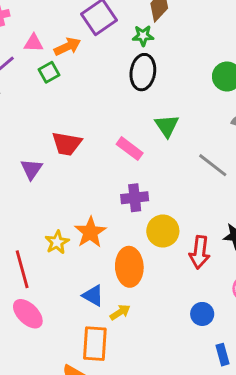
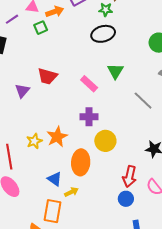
black ellipse: (143, 72) -> (103, 34), turned 60
red arrow: (200, 252) -> (130, 177), moved

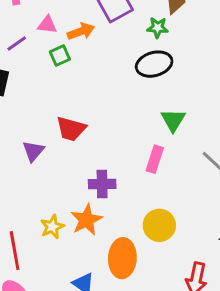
pink rectangle: (89, 84) -> (155, 159), moved, turned 66
purple cross: (89, 117) -> (102, 184), moved

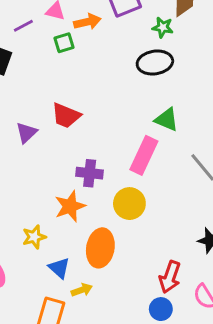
green triangle: (173, 120) -> (167, 120), turned -45
pink rectangle: (155, 159) -> (144, 155), size x1.4
yellow circle: (159, 225) -> (129, 204), moved
yellow star: (52, 227) -> (34, 237), moved

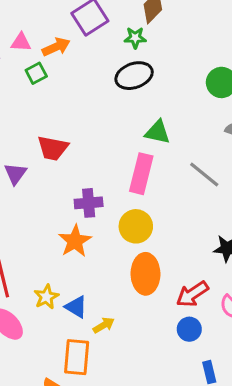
yellow star: (34, 237) -> (46, 297), moved
orange ellipse: (100, 248) -> (145, 274), moved
red arrow: (170, 277) -> (192, 294), turned 48

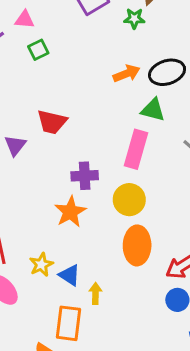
orange arrow: (56, 47) -> (127, 74), moved
black ellipse: (134, 76) -> (167, 72), moved
yellow arrow: (104, 325) -> (95, 293), turned -60

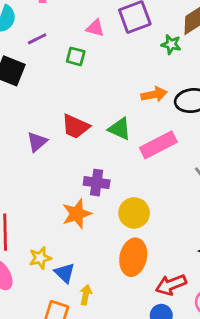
pink triangle: (25, 20) -> (95, 28), moved
green square: (38, 50) -> (76, 56), turned 30
green triangle: (153, 110) -> (120, 129), moved
pink rectangle: (136, 149) -> (158, 145), moved, turned 36

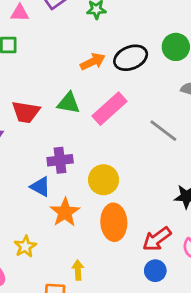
orange star: (77, 214) -> (65, 212), moved
blue triangle: (65, 273) -> (40, 187), moved

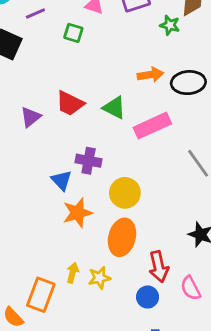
red arrow: (157, 239) -> (159, 267), turned -84
yellow star: (25, 246) -> (99, 278), moved

